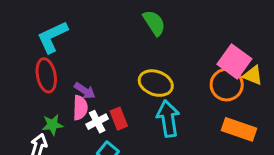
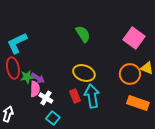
pink square: (234, 61) -> (134, 38), moved
red rectangle: (119, 119) -> (75, 96), moved
white cross: (97, 122) -> (46, 98), turned -32
green star: (52, 125) -> (27, 77), moved

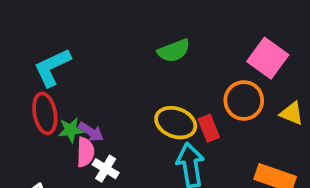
green semicircle: (83, 34) -> (174, 51), turned 102
orange circle: (130, 74) -> (244, 101), moved
red rectangle: (75, 96) -> (209, 128), moved

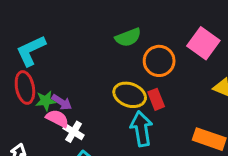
orange circle: (244, 101) -> (159, 61), moved
pink semicircle: (85, 152) -> (57, 118), turned -65

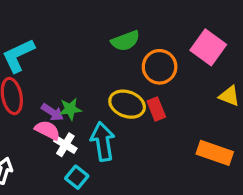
green star: (46, 101) -> (70, 109), moved
cyan arrow: (141, 129) -> (103, 141), moved

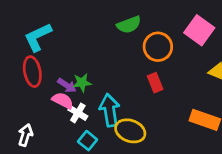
yellow ellipse: (127, 104) -> (130, 131), moved

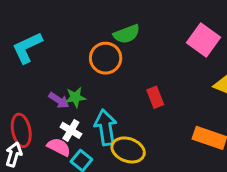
orange circle: (158, 47) -> (106, 58), moved
red ellipse: (32, 72) -> (21, 130), moved
pink semicircle: (63, 101) -> (59, 147), moved

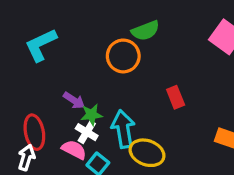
green star: (75, 97) -> (91, 115), moved

